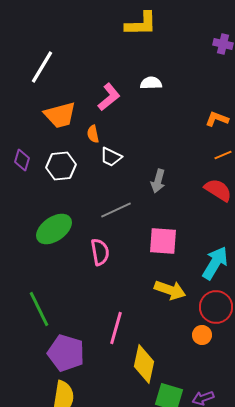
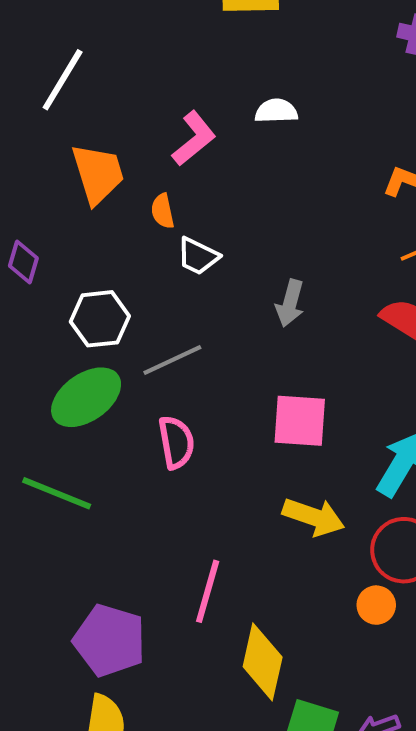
orange trapezoid: (60, 115) -> (98, 174), turned -92
white hexagon: (61, 166) -> (100, 319), moved
gray line: (116, 210) -> (172, 360), moved
green line: (39, 309) -> (57, 493), moved, turned -42

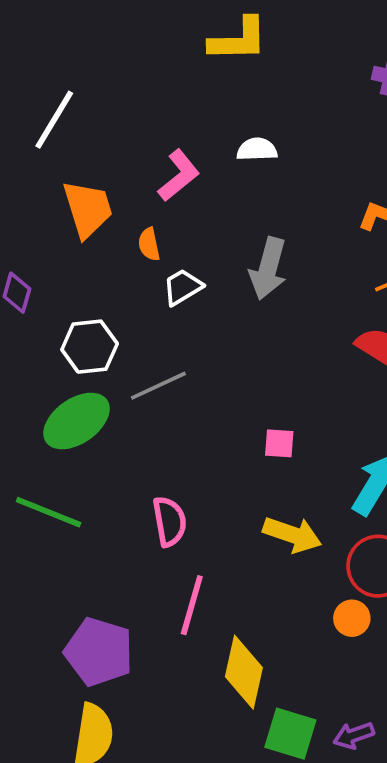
white trapezoid: (198, 256) -> (183, 287), turned 123
gray arrow: (290, 303) -> (268, 268), moved, size x1.4
pink square: (300, 421) -> (279, 443), size x0.6
pink semicircle: (176, 442) -> (170, 521), moved

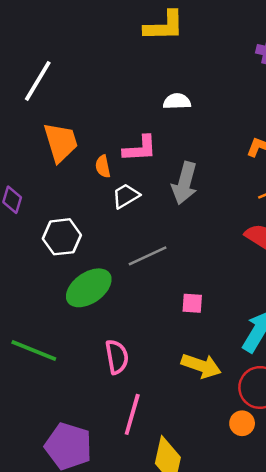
pink L-shape: (179, 175) -> (140, 149), moved, turned 36
gray line: (158, 386) -> (148, 256), moved
green ellipse: (77, 421) -> (89, 288), moved

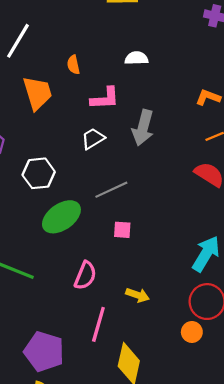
orange semicircle: (103, 166) -> (73, 65), moved
pink square: (192, 303) -> (122, 230), moved
pink semicircle: (117, 357) -> (85, 275), turned 32
yellow arrow: (201, 366) -> (138, 295), moved, size x0.7

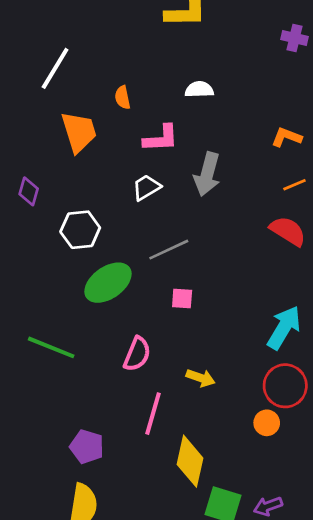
purple pentagon: (44, 352) -> (87, 447), size x0.7

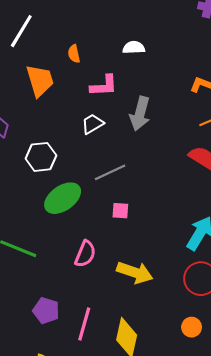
yellow arrow: (201, 378) -> (135, 272), size x1.6
pink line: (153, 414) -> (84, 324), moved
orange circle: (267, 423) -> (192, 327), moved
purple pentagon: (87, 447) -> (46, 311), moved

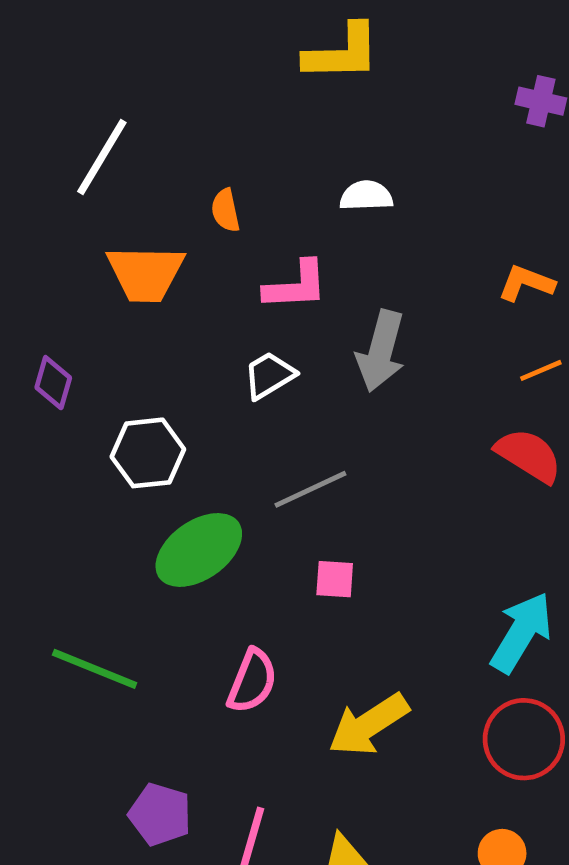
orange trapezoid: (40, 81) -> (145, 273), turned 108
yellow arrow: (135, 272) -> (369, 725), turned 128

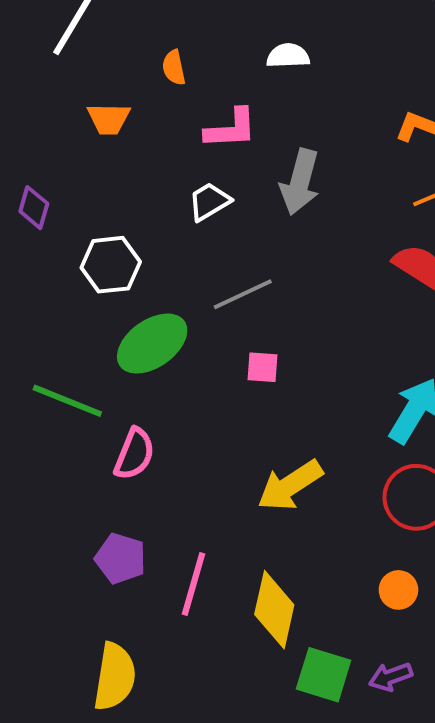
orange trapezoid: (145, 273) -> (109, 119), size x0.7
green line: (95, 669) -> (67, 401), moved
pink semicircle: (252, 681) -> (134, 454), moved

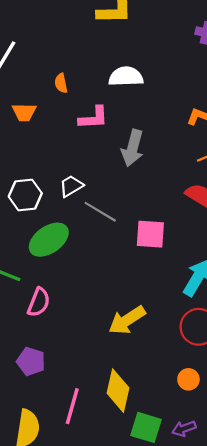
white semicircle: (288, 56) -> (126, 77), size x1.4
white trapezoid: (209, 202) -> (71, 186), moved
gray line: (243, 294) -> (100, 212), turned 56
pink square: (262, 367) -> (150, 234), moved, size x1.6
pink line: (193, 584) -> (72, 406), moved

